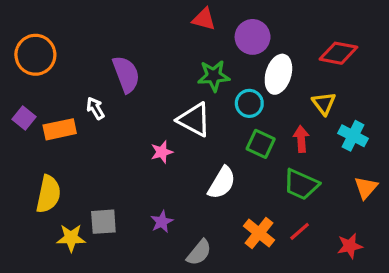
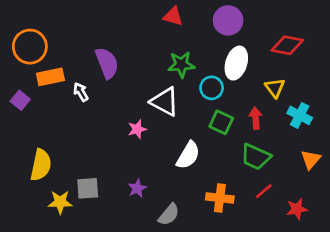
purple circle: (253, 37) -> (228, 20), moved
orange rectangle: (60, 129) -> (50, 77), moved
red line: (300, 231) -> (264, 191), moved
orange cross: (259, 233) -> (220, 198), turned -32

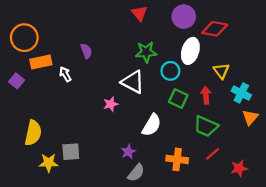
red triangle: (173, 16) -> (139, 13), turned 35
red diamond: (287, 45) -> (215, 29), moved
purple semicircle: (107, 63) -> (86, 51), size x0.6
orange triangle: (311, 159) -> (250, 117), moved
purple star: (137, 188) -> (128, 152), moved

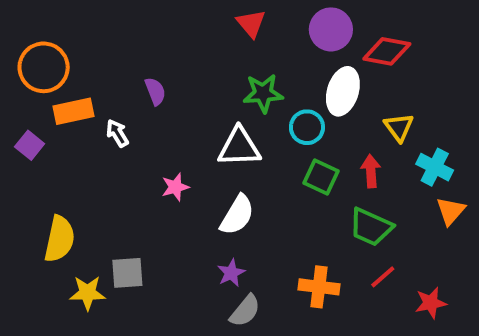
white triangle: (133, 82) -> (239, 147), turned -30
pink star: (111, 104) -> (175, 187), moved
white semicircle: (152, 125) -> (237, 215), moved

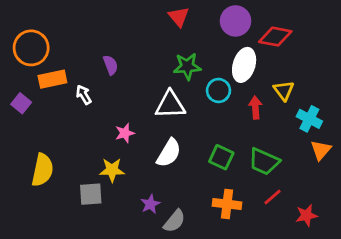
red arrow: (371, 171) -> (255, 108), moved
green square: (321, 177) -> (221, 157), moved
purple star: (231, 273) -> (150, 204), moved
yellow star: (87, 293) -> (112, 170), moved

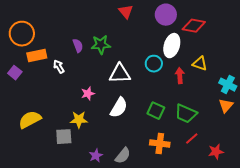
green star: (187, 66) -> (101, 45), moved
yellow triangle: (284, 90) -> (200, 64), turned -35
cyan cross: (309, 119) -> (228, 85), moved
yellow semicircle: (42, 170) -> (30, 120), turned -130
purple star: (150, 204) -> (96, 156), moved

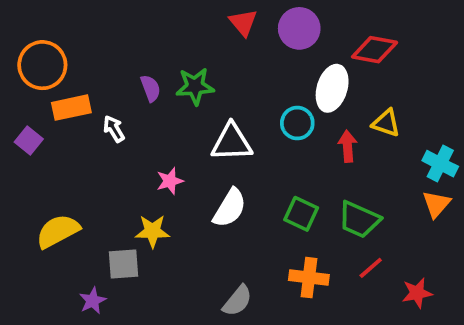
purple circle: (166, 15) -> (299, 28), moved
purple star: (96, 156) -> (93, 301), moved

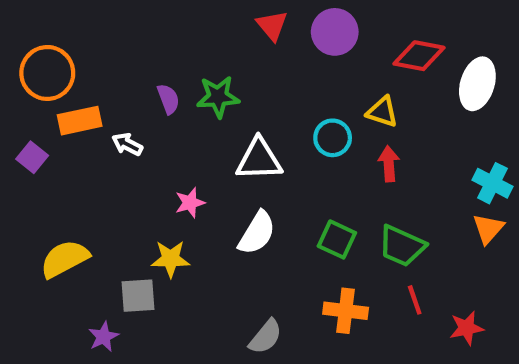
white ellipse: (332, 88) -> (477, 84), moved
yellow triangle: (386, 123) -> (382, 112), moved
white arrow: (114, 129) -> (127, 144), turned -32
red line: (371, 268) -> (415, 300), turned -68

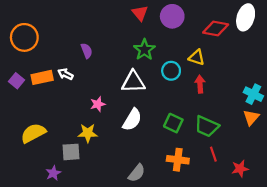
white ellipse: (477, 84) -> (246, 17), moved
green star: (218, 97) -> (144, 50), moved, turned -30
orange rectangle: (80, 121) -> (42, 77), moved

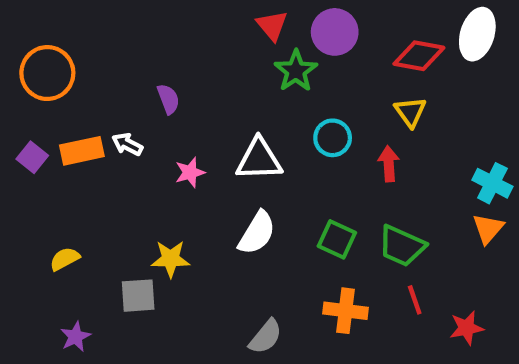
green star: (144, 50) -> (296, 71), moved
yellow triangle: (197, 57) -> (410, 112), moved, turned 36
pink star: (98, 104) -> (190, 172), moved
yellow semicircle: (33, 133) -> (65, 259), size x0.6
purple star: (53, 173) -> (75, 337), moved

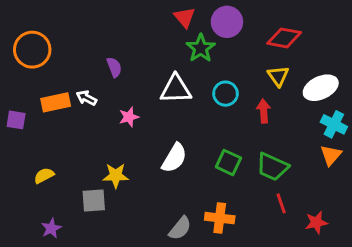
white ellipse: (477, 34) -> (321, 88), moved, turned 48
purple square: (32, 157) -> (16, 120), moved, turned -30
white triangle: (259, 159) -> (176, 89), moved
orange cross: (346, 311) -> (220, 218), moved

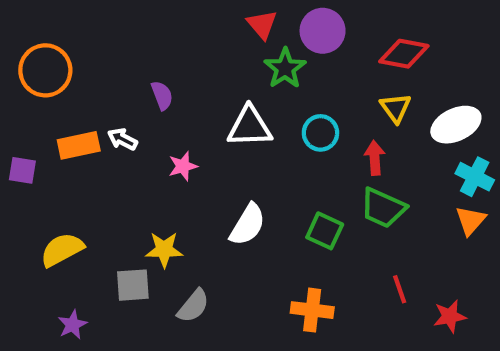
green trapezoid: (272, 167) -> (383, 208), moved
yellow semicircle: (44, 176) -> (62, 250), size x1.5
gray semicircle: (180, 228) -> (193, 306), moved

